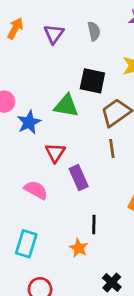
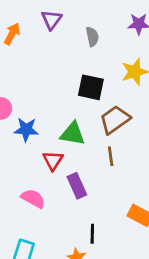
purple triangle: (54, 34) -> (51, 20), moved
green triangle: (66, 106) -> (73, 134), moved
blue star: (29, 122) -> (26, 130), turned 30

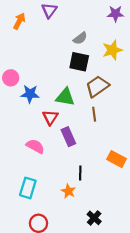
gray semicircle: (92, 37) -> (80, 38), moved, turned 64

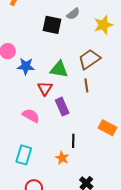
black square: (79, 62) -> (52, 25), moved

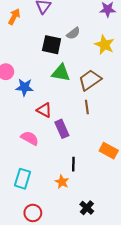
yellow star: (103, 25) -> (105, 45), turned -30
green triangle: (59, 69) -> (61, 73), moved
red triangle: (45, 88) -> (44, 110), turned -35

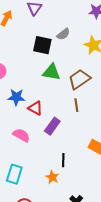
blue star: (25, 87) -> (16, 97), moved
purple rectangle: (62, 129) -> (52, 126), turned 60

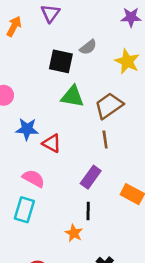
purple rectangle: (52, 126) -> (91, 177), moved
cyan rectangle: (14, 174) -> (24, 210), moved

